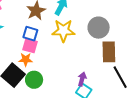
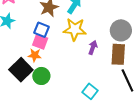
gray circle: (99, 28) -> (121, 30), moved
purple arrow: (82, 79) -> (93, 47), moved

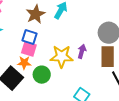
yellow star: (75, 29) -> (62, 56), moved
green circle: (41, 76) -> (42, 75), moved

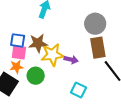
brown star: (36, 14) -> (38, 43), moved, turned 30
purple arrow: (82, 51) -> (71, 60), moved, turned 96

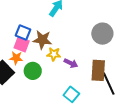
brown rectangle: (98, 48) -> (98, 70), moved
yellow star: (52, 55) -> (54, 54), size x0.6

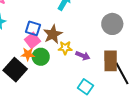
brown star: (42, 40) -> (53, 34), turned -30
pink square: (22, 44) -> (32, 40), turned 35
green circle: (33, 71) -> (41, 57), moved

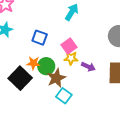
brown star: (53, 34) -> (56, 78), moved
pink square: (32, 40) -> (69, 46), moved
cyan square: (85, 87) -> (64, 96), moved

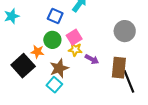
blue square: (40, 38) -> (55, 16), moved
green circle: (46, 66) -> (52, 40), moved
cyan square: (64, 96) -> (54, 85), moved

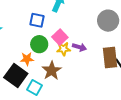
purple arrow: (92, 59) -> (79, 47), moved
cyan square: (54, 85) -> (34, 88), moved

